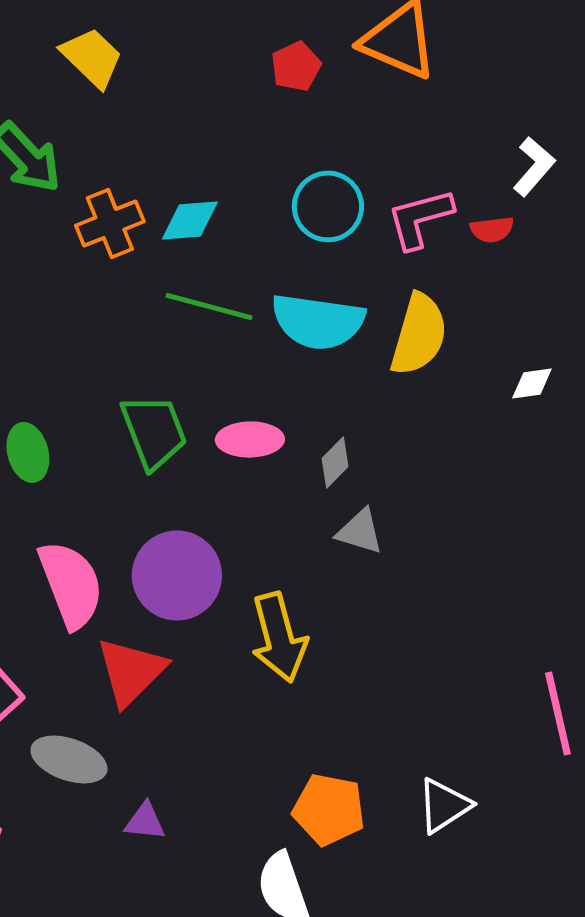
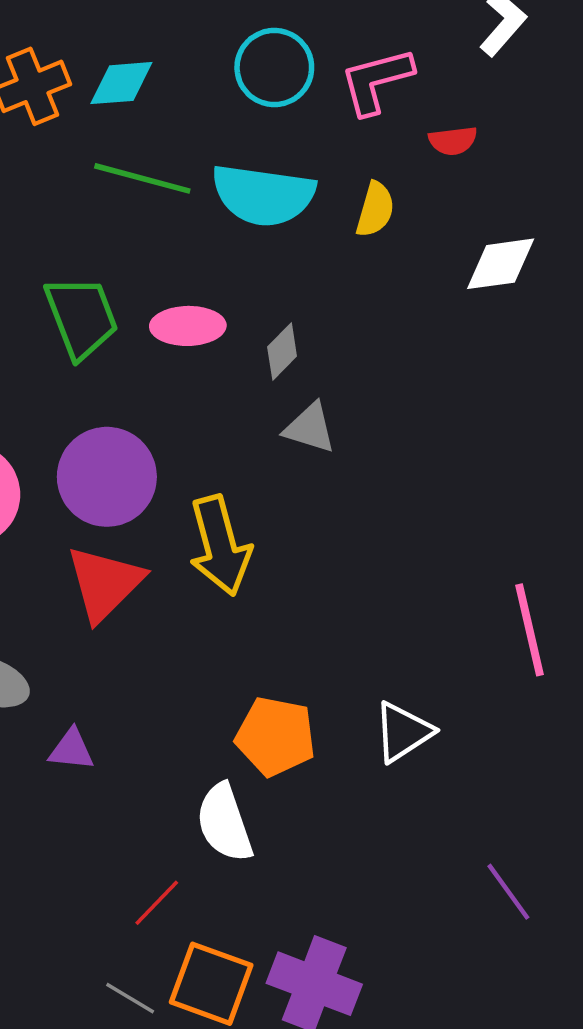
red semicircle: (492, 229) -> (453, 141), moved
yellow semicircle: (419, 334) -> (375, 209), size x0.6
white diamond: (532, 383) -> (501, 264), size x1.5
red triangle: (131, 671) -> (105, 583), moved

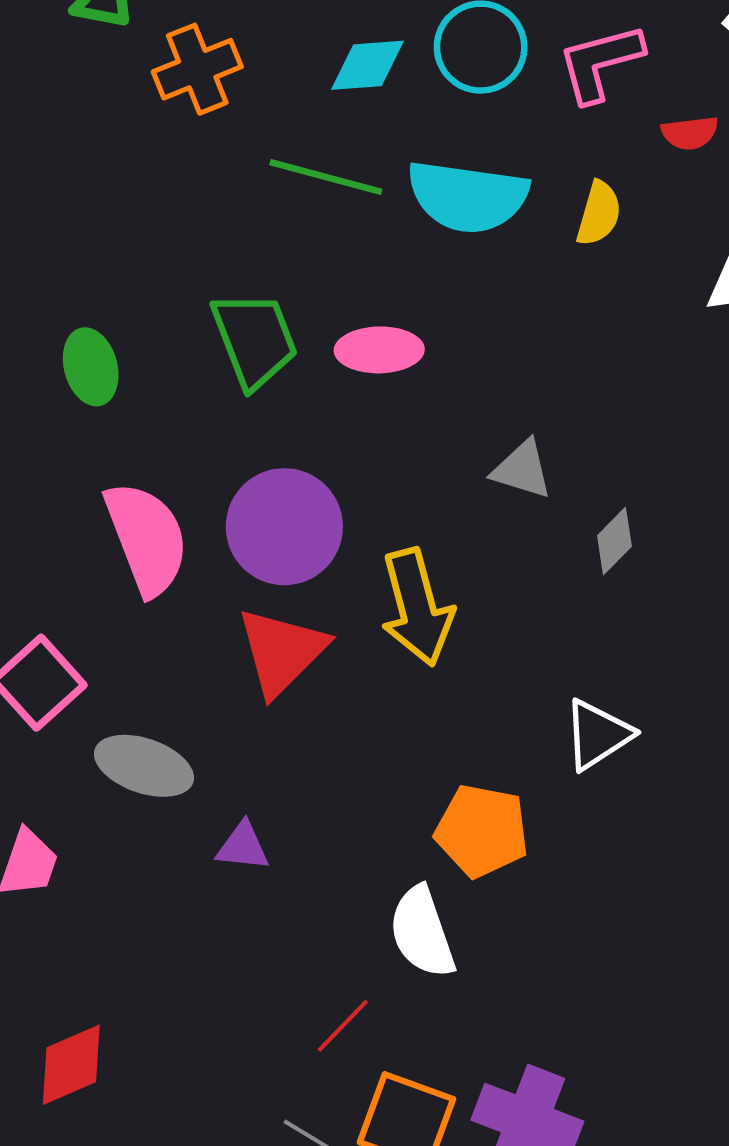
cyan diamond: (121, 83) -> (368, 65), moved
gray diamond: (282, 351) -> (614, 541), moved
white triangle: (403, 732) -> (598, 735), moved

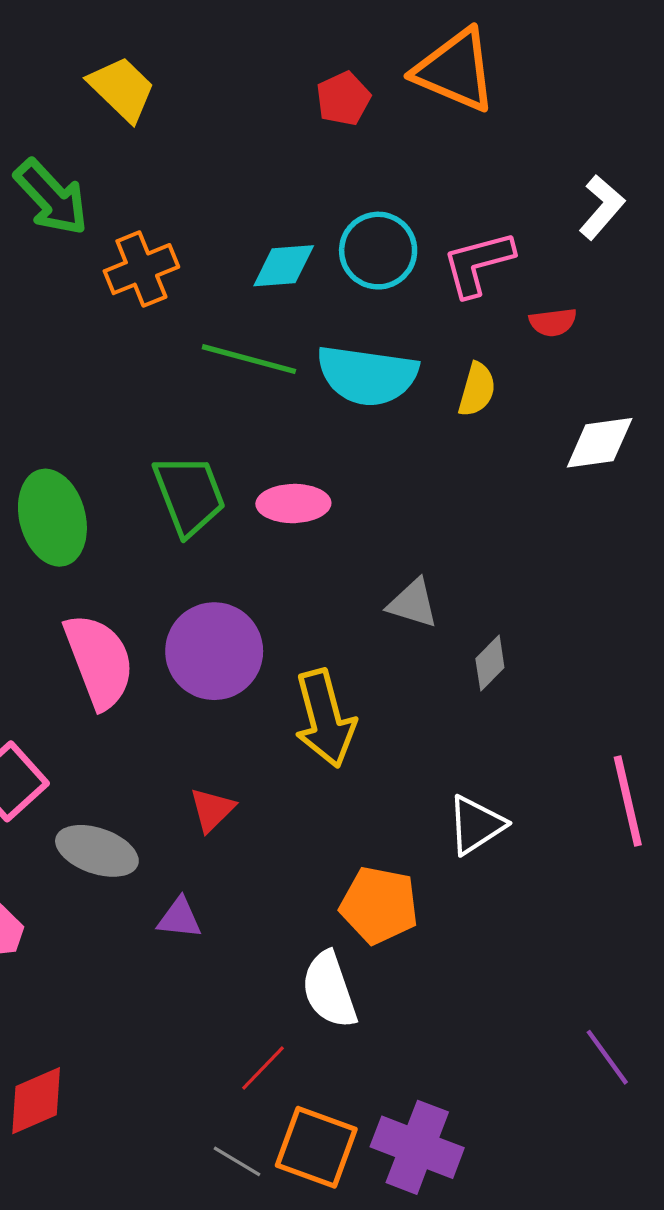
green ellipse: (91, 367) -> (52, 518), size x1.5
red triangle: (282, 651) -> (212, 810), moved, size x0.6

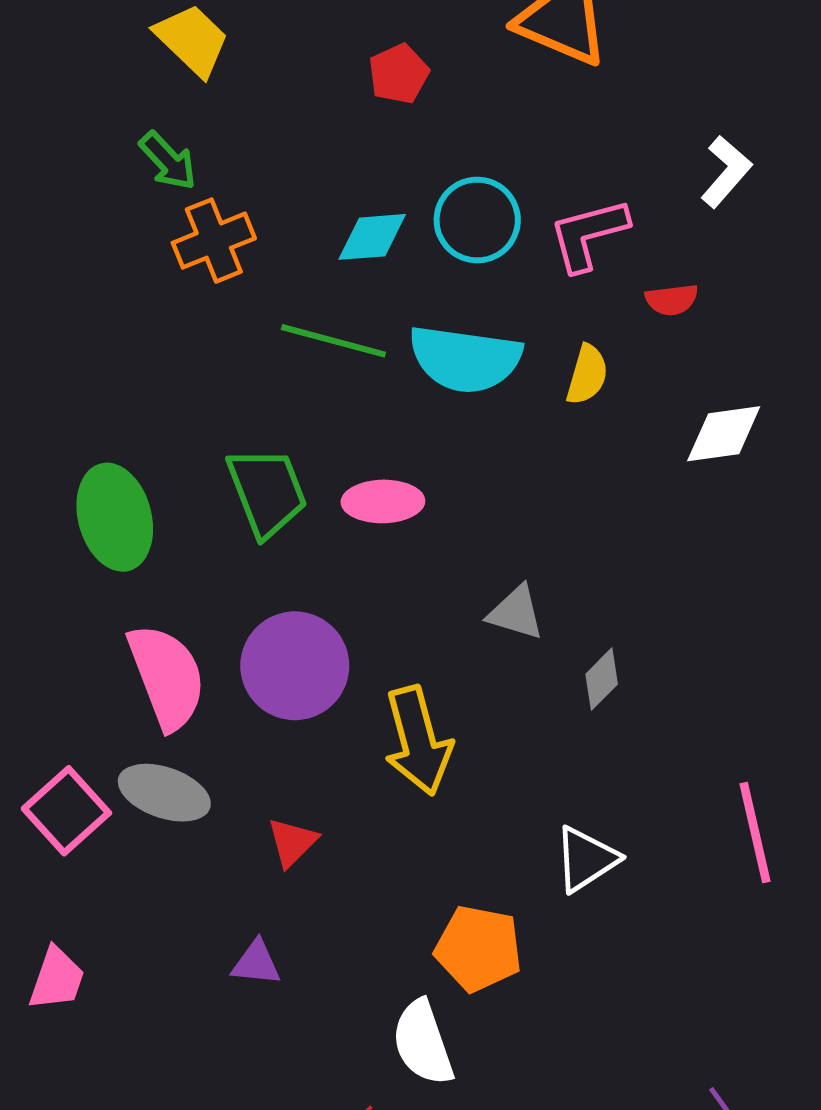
red pentagon: (343, 99) -> (399, 74), moved
green arrow: (51, 197) -> (168, 161), moved, size x0.7
gray ellipse: (97, 851) -> (164, 793), moved

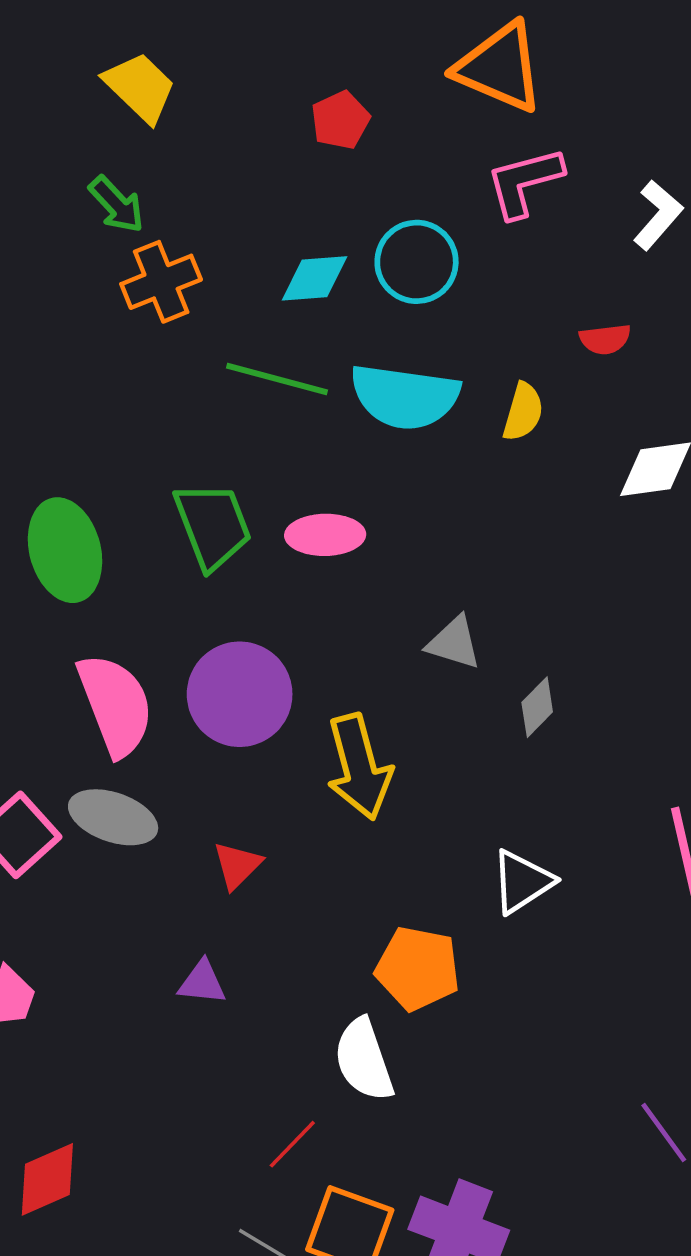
pink L-shape: (588, 234) -> (524, 182), moved

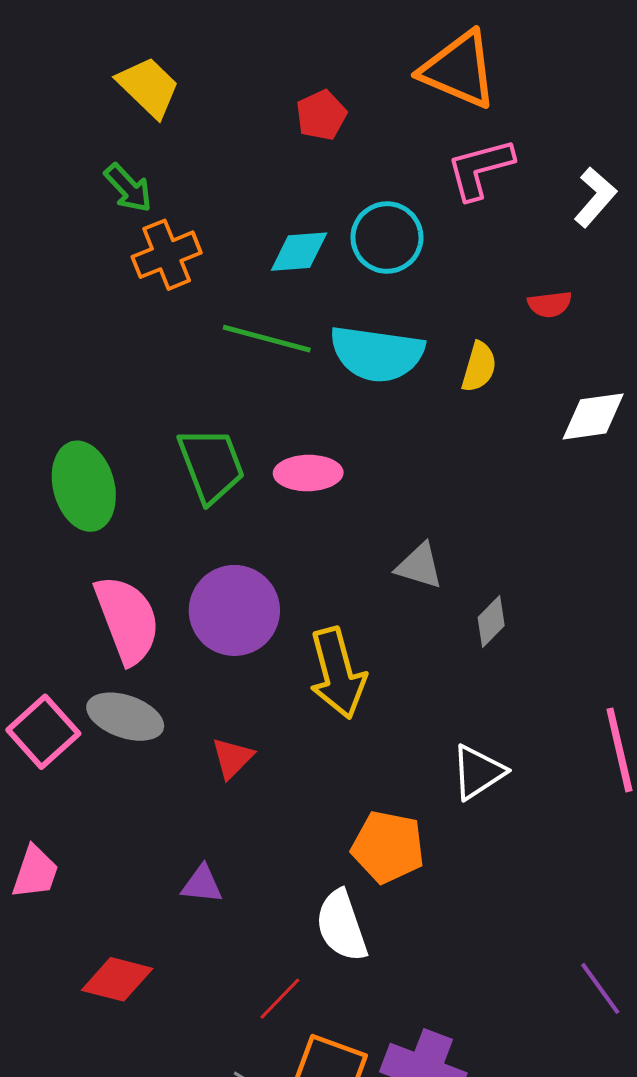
purple triangle: (202, 982) -> (202, 884), moved
red diamond: (47, 1179) -> (117, 979), moved, turned 38

